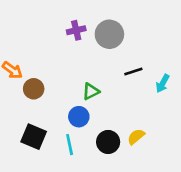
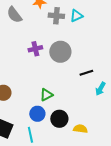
black line: (133, 71) -> (86, 73), moved
yellow semicircle: (136, 137) -> (80, 129), turned 48
black circle: (108, 142) -> (59, 119), moved

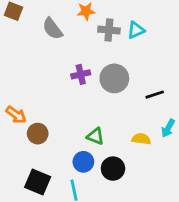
black line: (86, 73) -> (155, 95), moved
green triangle: (46, 95) -> (95, 136), turned 48
yellow semicircle: (80, 129) -> (141, 139), moved

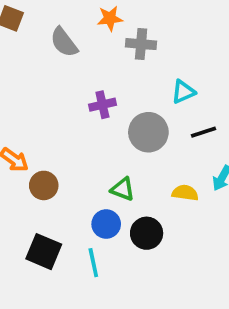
cyan triangle: (136, 30) -> (183, 92), moved
gray circle: (114, 78) -> (148, 132), moved

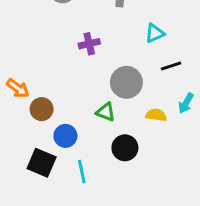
gray circle: (148, 132) -> (126, 82), moved
blue circle: (106, 224) -> (65, 136), moved

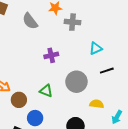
cyan arrow: (186, 103) -> (117, 117), moved
green triangle: (106, 112) -> (46, 91), moved

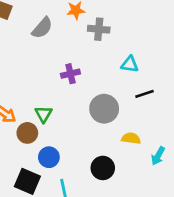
gray semicircle: (30, 21) -> (42, 28), turned -102
cyan triangle: (96, 48) -> (130, 64), turned 32
green triangle: (46, 91) -> (43, 114), moved, turned 40

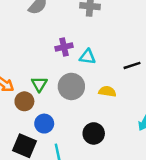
cyan triangle: (130, 64) -> (87, 57), moved
gray circle: (104, 109) -> (71, 86), moved
yellow semicircle: (131, 138) -> (107, 91), moved

